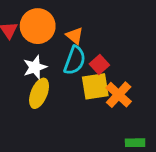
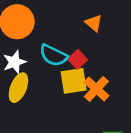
orange triangle: (75, 36) -> (94, 23), moved
cyan semicircle: (75, 60) -> (53, 55), turned 96

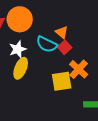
orange triangle: (94, 23) -> (62, 32), moved
yellow square: (74, 81) -> (62, 81), moved

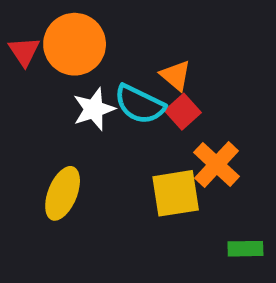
white star: (18, 49) -> (94, 109), moved
yellow ellipse: (21, 68) -> (63, 193), moved

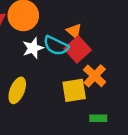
red square: (183, 112) -> (78, 49), size x1.5
green rectangle: (245, 249) -> (98, 118), moved

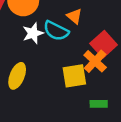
red square: (78, 49) -> (104, 44), moved

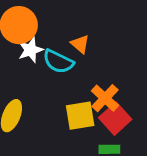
white star: (33, 33) -> (30, 50), moved
red square: (104, 44) -> (115, 119), moved

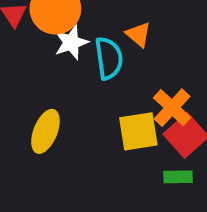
cyan semicircle: (58, 62) -> (109, 58), turned -124

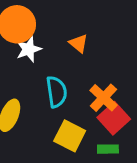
cyan semicircle: (109, 58) -> (57, 92), moved
yellow square: (138, 131) -> (70, 136), moved, turned 36

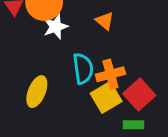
orange cross: (103, 98) -> (110, 74), moved, turned 32
yellow square: (70, 136) -> (106, 97), moved, turned 32

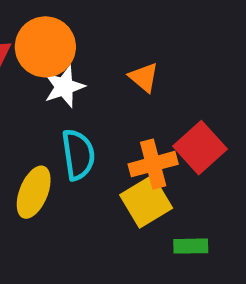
cyan semicircle: (83, 68) -> (78, 155), moved
red square: (139, 94) -> (200, 148), moved

